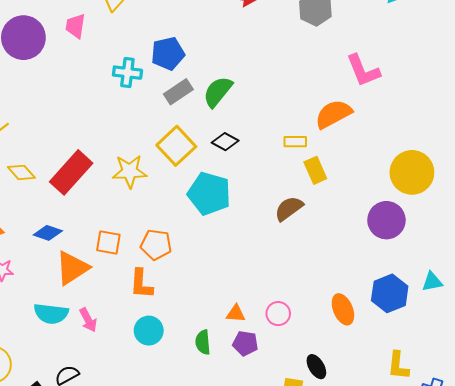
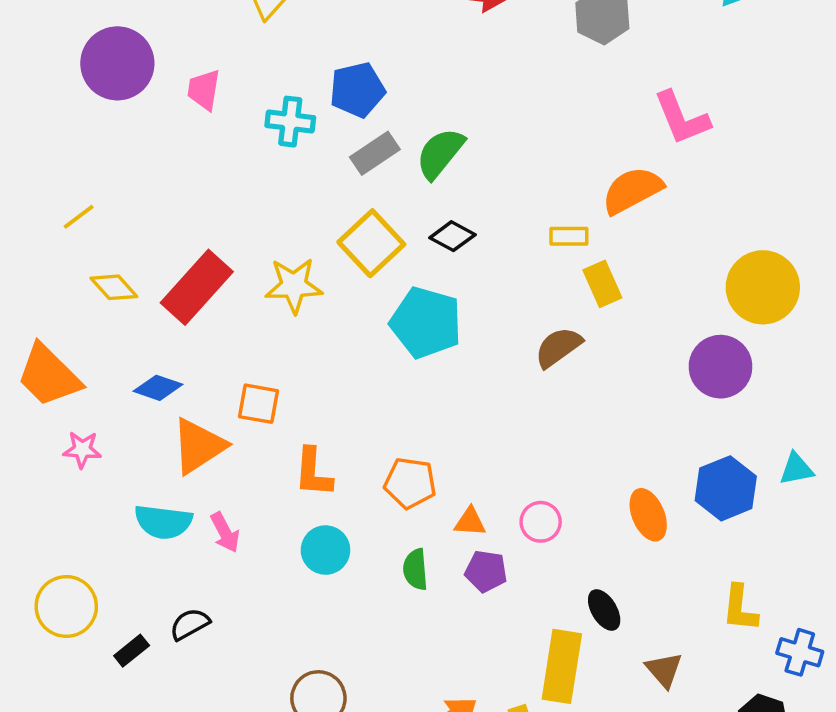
pink trapezoid: (75, 26) -> (204, 90), moved
orange pentagon: (156, 245) -> (410, 483), moved

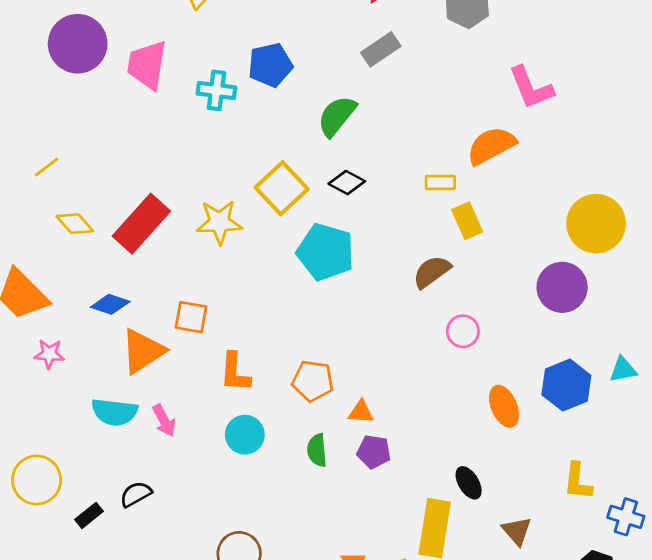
pink trapezoid: (204, 90) -> (147, 65), size x1.5
gray rectangle: (375, 153) -> (381, 49), moved
pink circle: (541, 522) -> (463, 331), moved

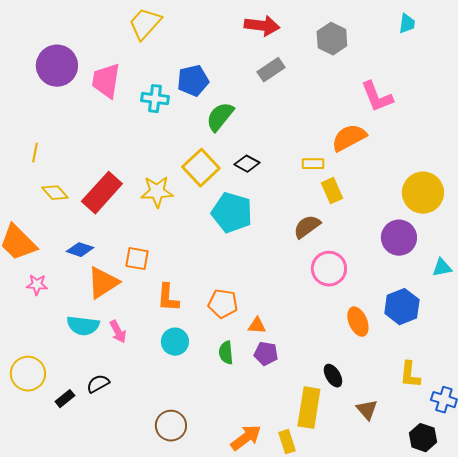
green semicircle: (337, 116) -> (220, 117), moved
yellow line: (46, 167) -> (35, 153), turned -42
pink circle: (463, 331) -> (329, 269), size x1.5
cyan triangle: (623, 370) -> (442, 268), moved

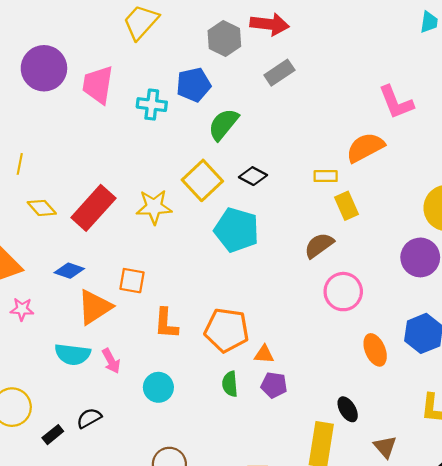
gray hexagon: (332, 39) -> (224, 39), moved
orange pentagon: (223, 304) -> (227, 330), size x1.4
cyan circle: (175, 342) -> (158, 387), moved

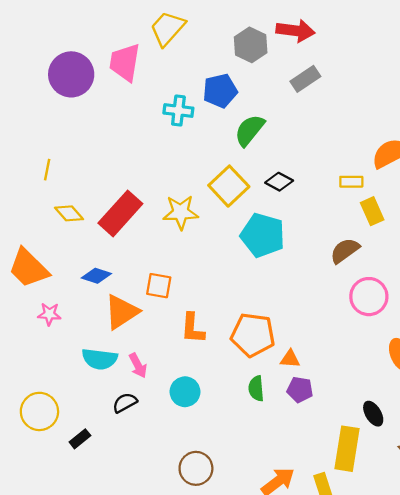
pink trapezoid: (98, 85) -> (125, 62), moved
black semicircle: (89, 418) -> (125, 403), moved

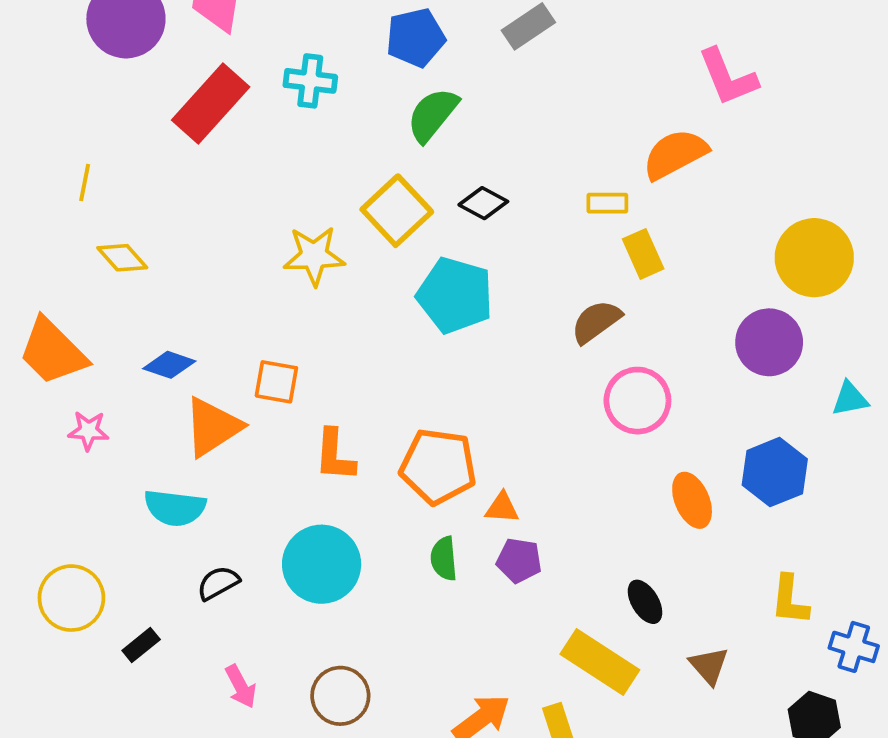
blue pentagon: (220, 91) -> (416, 38), moved
red rectangle: (120, 213) -> (211, 103), moved
pink arrow: (138, 365) -> (241, 686), moved
cyan circle: (185, 392) -> (322, 564), size x1.5
yellow rectangle: (347, 449) -> (600, 662), turned -66

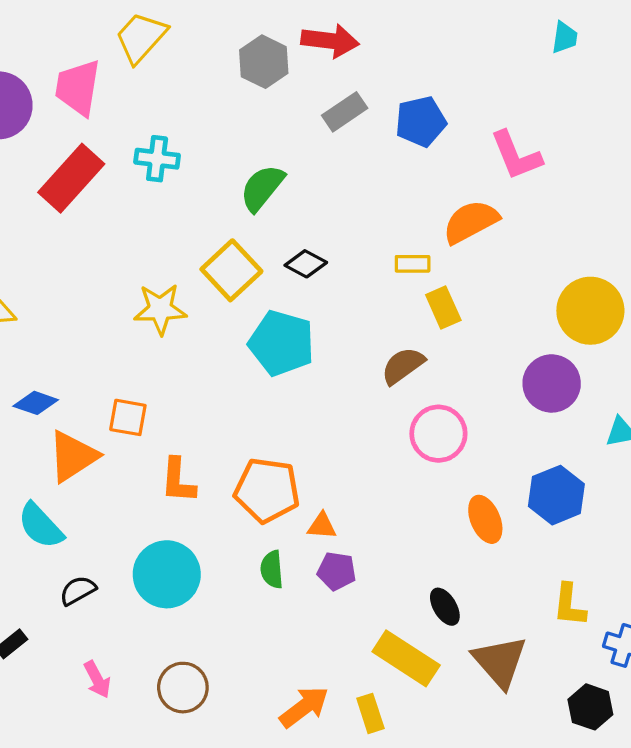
blue pentagon: (416, 38) -> (421, 122), moved
cyan semicircle: (175, 508) -> (41, 526), turned 40
brown triangle: (709, 666) -> (500, 662), size x1.6

